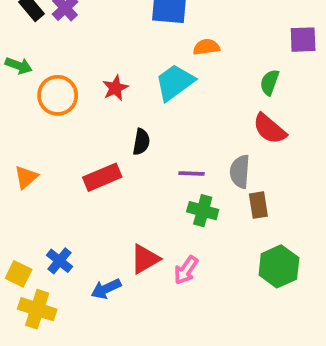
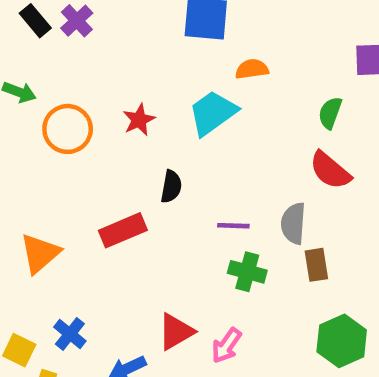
orange triangle: (26, 177) -> (40, 253), moved, size x1.4

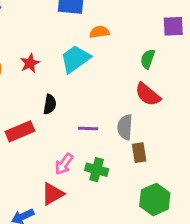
green cross: (247, 272) -> (97, 170), moved
pink arrow: (227, 345) -> (64, 164), moved

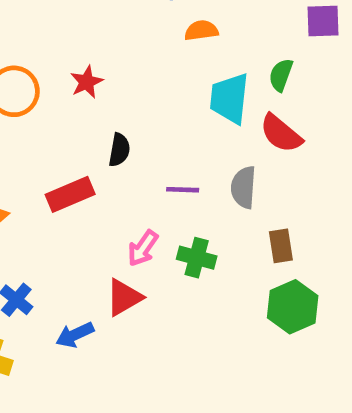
cyan trapezoid: (75, 59) -> (229, 98), moved, turned -48
brown rectangle: (139, 153) -> (281, 246), moved

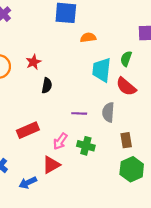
black semicircle: (119, 150) -> (47, 85), moved
red rectangle: (70, 194) -> (28, 130), moved

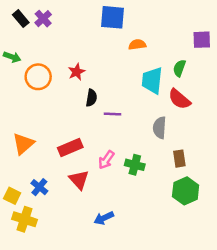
purple line: (79, 113) -> (112, 114), moved
red triangle: (51, 165) -> (79, 180), moved, turned -42
blue arrow: (28, 183) -> (104, 218), moved

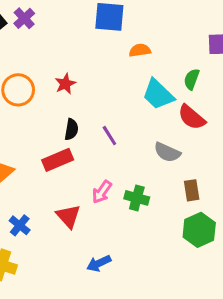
cyan trapezoid: (152, 81) -> (158, 94), turned -52
black semicircle: (91, 98) -> (71, 129), moved
purple line: (112, 114) -> (109, 136), turned 56
gray semicircle: (160, 128) -> (167, 152), turned -70
red rectangle: (70, 147) -> (58, 160), moved

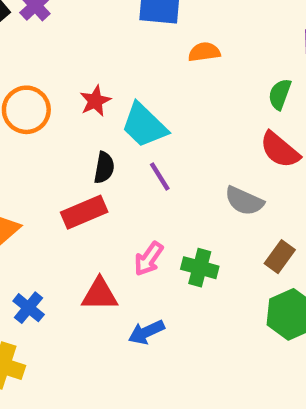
cyan trapezoid: (158, 94) -> (144, 125), moved
brown rectangle: (192, 190) -> (280, 257), turned 45
red triangle: (68, 216) -> (100, 294), turned -48
blue arrow: (99, 263) -> (146, 332), moved

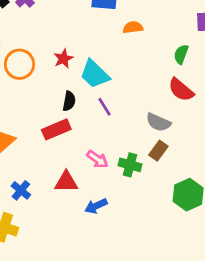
brown rectangle: (280, 257) -> (158, 151), moved
pink arrow: (149, 259) -> (97, 159), turned -90

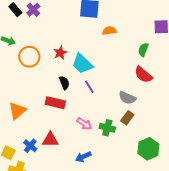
black semicircle: (69, 101) -> (64, 83), turned -32
red rectangle: (56, 129) -> (55, 103), turned 36
red triangle: (66, 182) -> (50, 140), moved

